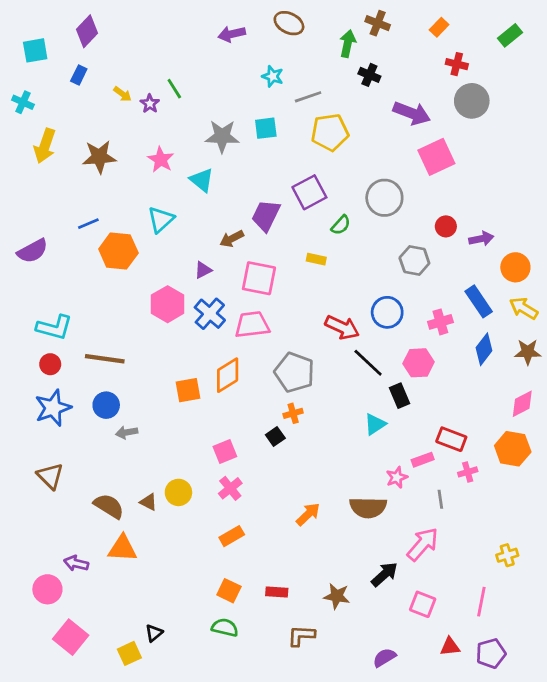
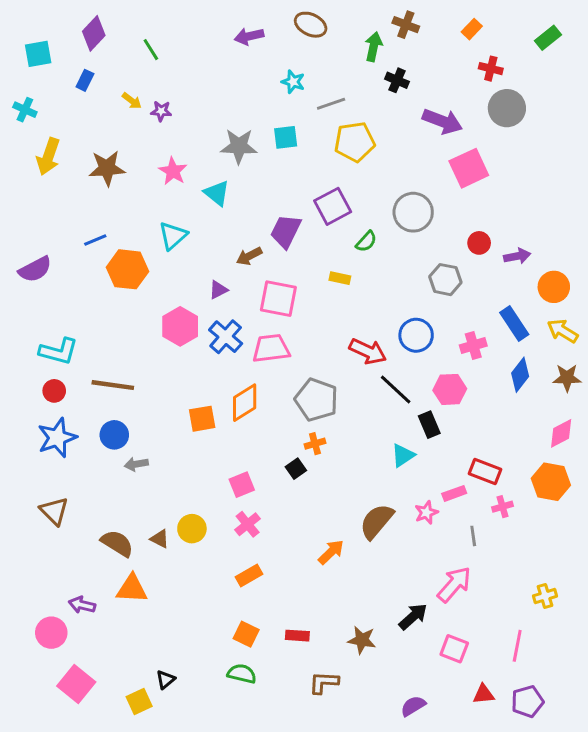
green line: (174, 89) -> (151, 50), moved
purple star: (150, 104) -> (161, 111), turned -30
brown semicircle: (368, 507) -> (377, 521), moved, turned 129

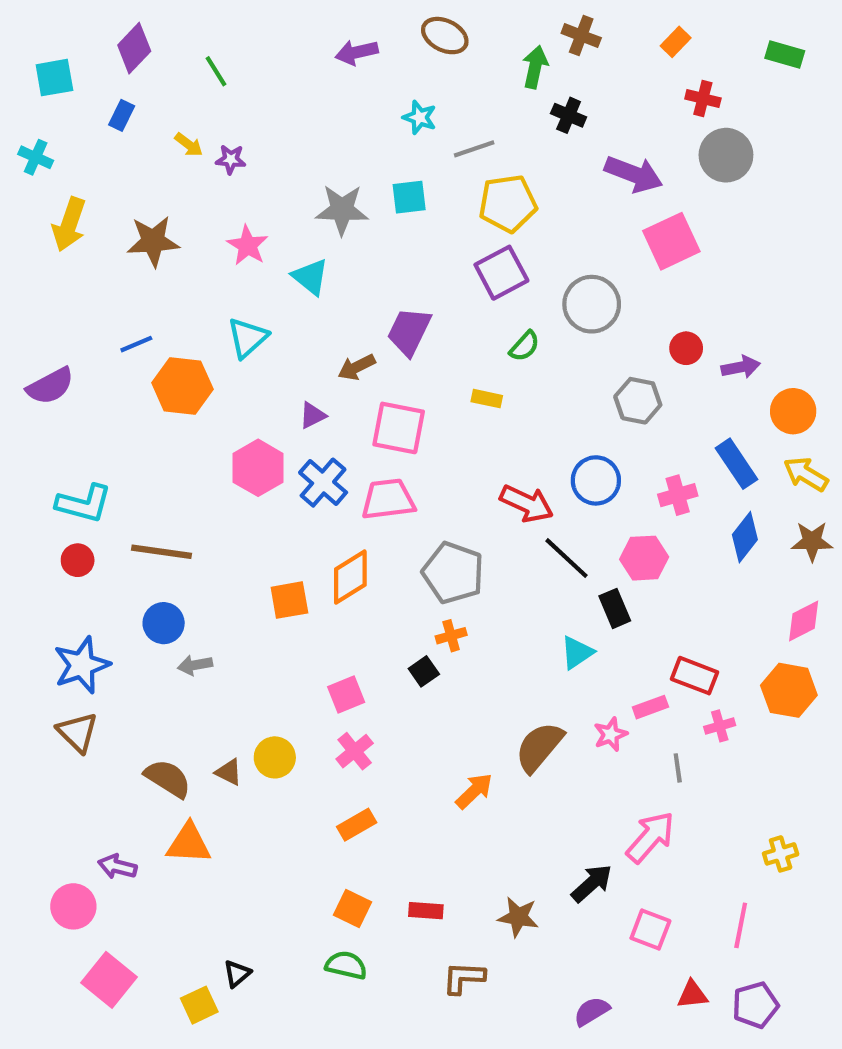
green rectangle: (548, 38) -> (785, 54), turned 55
purple square: (333, 206) -> (501, 273), moved
blue star: (57, 438) -> (82, 665), moved

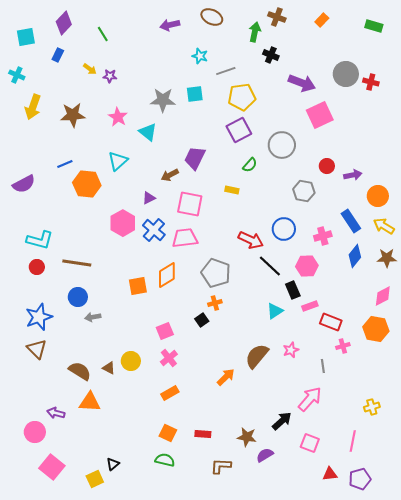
red cross: (703, 99) -> (371, 82), moved
pink rectangle: (650, 707) -> (310, 306), moved
purple semicircle: (592, 1011) -> (265, 455), moved

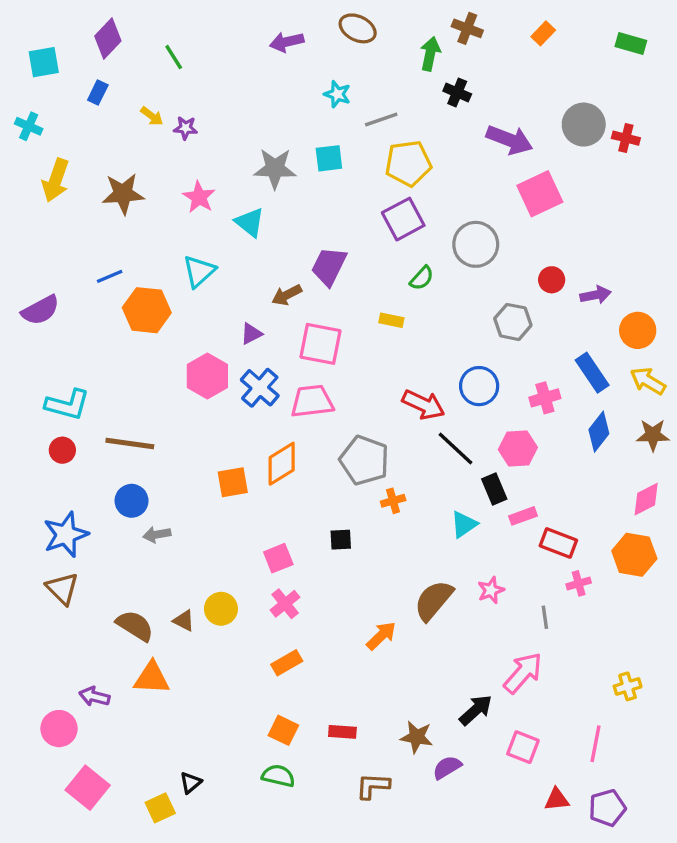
orange cross: (215, 303) -> (393, 501), moved
black square: (202, 320) -> (341, 540), turned 32

